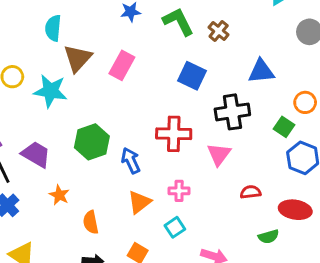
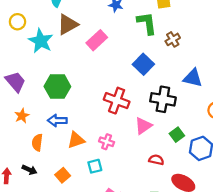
green square: (284, 127) -> (177, 135), moved
blue arrow: (131, 161) -> (57, 120), moved, turned -84

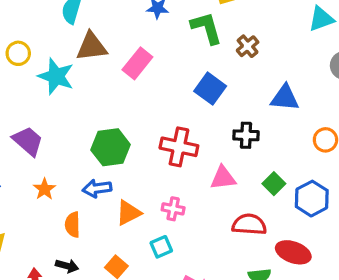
brown triangle: (68, 24) -> (92, 47), turned 30
green hexagon: (57, 86) -> (111, 147), moved
black cross: (163, 99) -> (246, 135), size x0.7
pink triangle: (143, 126) -> (223, 178), turned 36
red semicircle: (156, 160) -> (249, 224), size x1.5

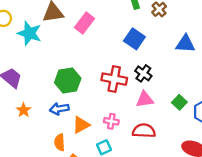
black cross: (246, 135) -> (143, 73), moved, turned 35
red semicircle: (249, 224) -> (144, 131), moved
orange semicircle: (73, 225) -> (60, 142), moved

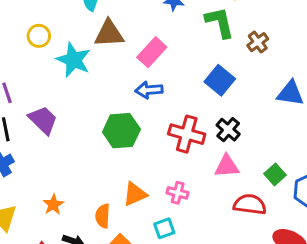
blue arrow: (59, 109) -> (149, 90), moved
orange star: (24, 110) -> (53, 205), moved
red semicircle: (144, 131) -> (250, 204), moved

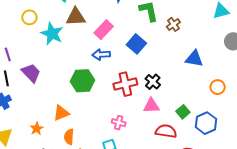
blue square: (220, 80) -> (136, 44), moved
red cross: (187, 134) -> (125, 84), turned -30
orange triangle: (135, 194) -> (61, 113), moved

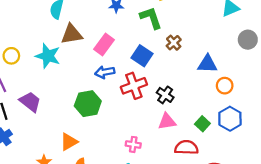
yellow circle: (29, 17) -> (11, 56), moved
brown cross: (173, 24) -> (174, 43), moved
red cross: (125, 84) -> (134, 86), moved
orange circle: (218, 87) -> (225, 86), moved
blue hexagon: (206, 123) -> (230, 119), moved

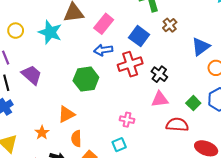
blue triangle: (207, 64) -> (201, 47), turned -42

